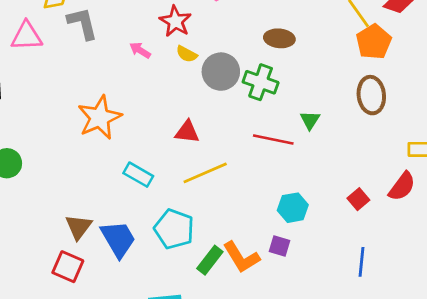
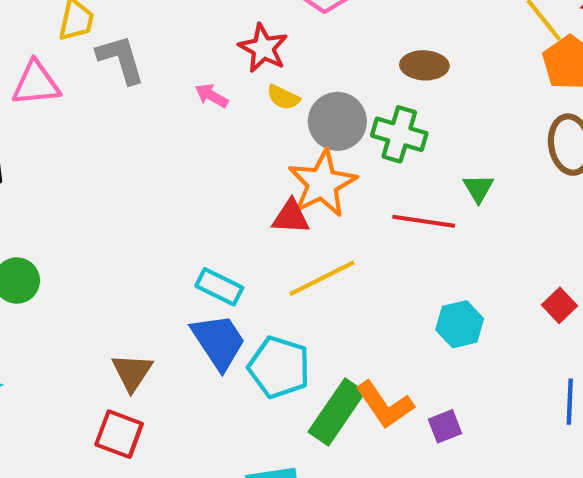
orange star: (100, 118) -> (322, 183), moved
blue trapezoid: (118, 239) -> (219, 342), moved
purple square: (279, 246) -> (445, 426), moved, turned -35
green rectangle: (210, 260) -> (337, 412), size x1.4

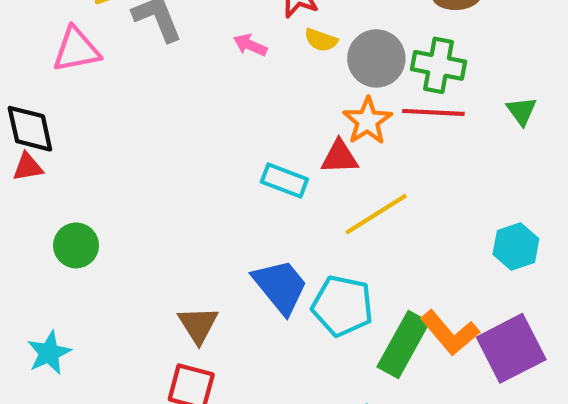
orange star: (322, 183) -> (367, 121), size x0.7
red line: (424, 221) -> (433, 112), moved
cyan rectangle: (219, 287) -> (284, 180), moved
purple square: (445, 426) -> (511, 348), size x2.0

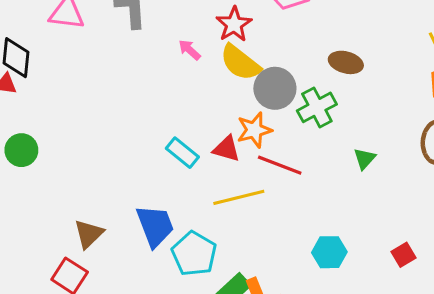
yellow semicircle: (321, 40) -> (240, 63), size x1.8
green cross: (439, 65) -> (317, 107), turned 33
red line: (433, 112) -> (280, 165), moved

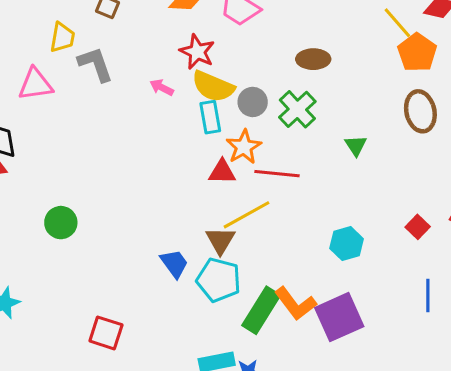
gray circle: (275, 88) -> (253, 102), size x0.7
green circle: (21, 150) -> (61, 223), moved
cyan rectangle: (182, 153) -> (210, 117), moved, turned 56
blue trapezoid: (155, 226) -> (174, 263), size x0.7
brown triangle: (89, 234) -> (220, 240), moved

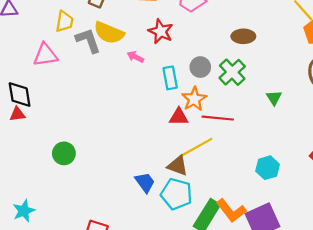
yellow semicircle: (213, 86) -> (109, 33), moved
brown triangle: (220, 240) -> (178, 166), turned -40

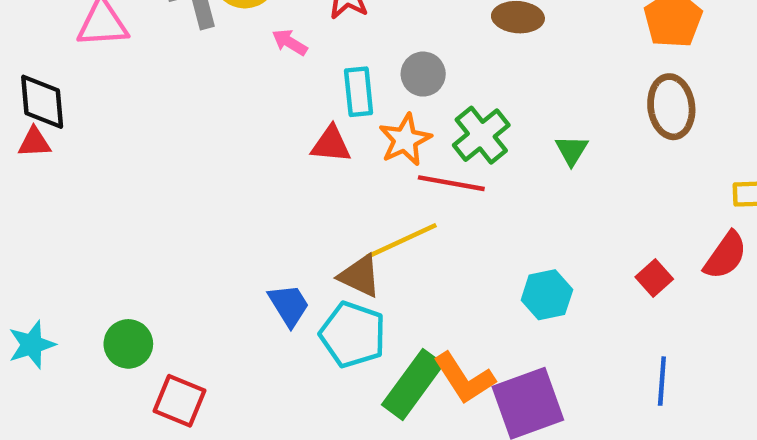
green cross: (232, 72) -> (481, 135), moved
red triangle: (179, 117) -> (331, 144), moved
green circle: (64, 153) -> (128, 344), moved

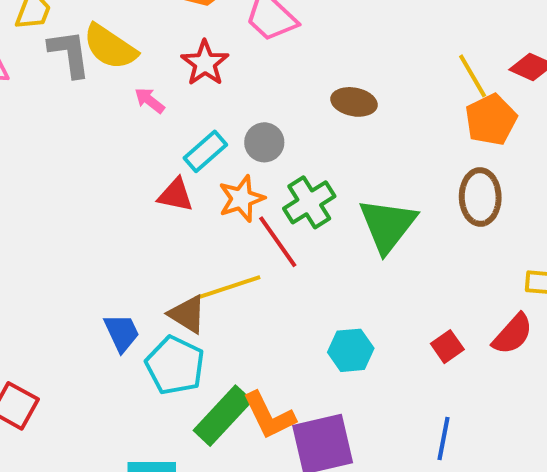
cyan rectangle: (359, 92) -> (205, 151), turned 48
green triangle: (572, 150) -> (388, 225), size x2.0
red line: (451, 183) -> (278, 242), turned 38

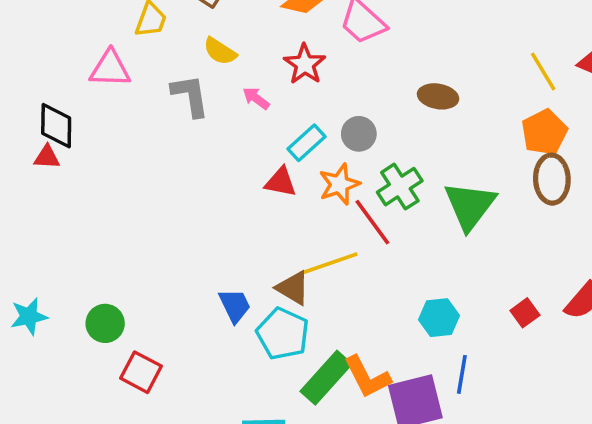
yellow semicircle: (110, 47) -> (220, 51), size x0.7
gray L-shape: (69, 53) -> (190, 96), moved
orange pentagon: (491, 120) -> (544, 132), moved
blue line: (443, 439) -> (462, 374), moved

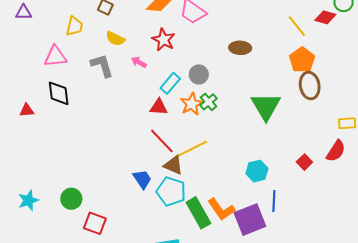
black diamond: (56, 126) -> (59, 93), moved
green cross: (400, 187) -> (209, 102), moved, size x0.7
red line: (372, 222) -> (162, 141), moved
green rectangle: (326, 378) -> (198, 213), turned -64

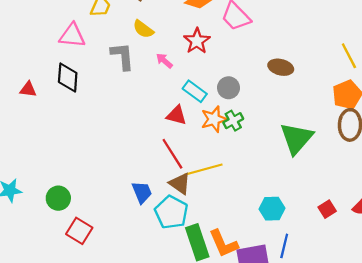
cyan rectangle: (170, 83) -> (195, 91), turned 75

